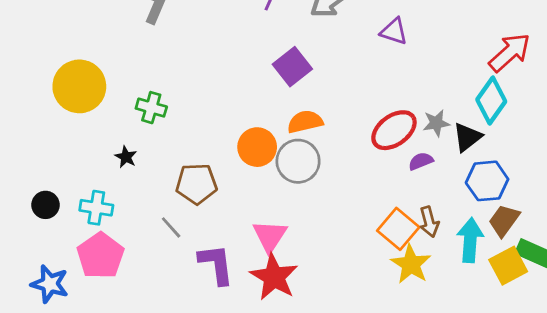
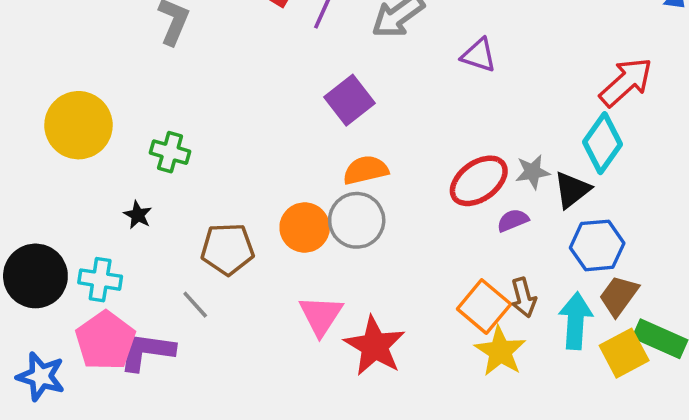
orange circle: (257, 147) -> (305, 227), moved
black circle: (45, 205) -> (35, 276), size x1.8
purple L-shape: (216, 264) -> (147, 351), moved, turned -75
red star: (274, 277) -> (375, 346), moved

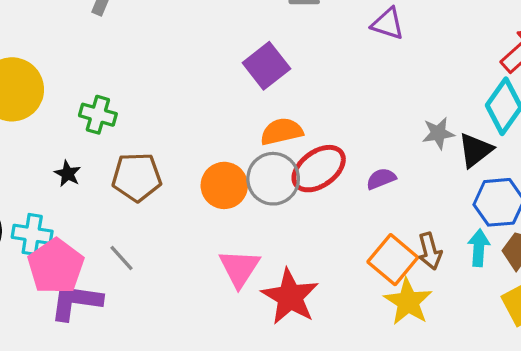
red ellipse: (479, 181) -> (319, 169), moved
purple semicircle: (513, 220) -> (381, 179), moved
brown pentagon: (227, 249) -> (137, 177), moved
cyan arrow: (576, 321) -> (479, 248), moved, size x0.7
pink pentagon: (105, 341) -> (56, 266), moved

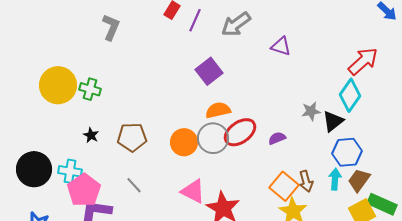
green cross: (98, 115) -> (90, 89), moved
gray line: (121, 258) -> (134, 185), moved
pink triangle: (239, 268) -> (193, 191), turned -36

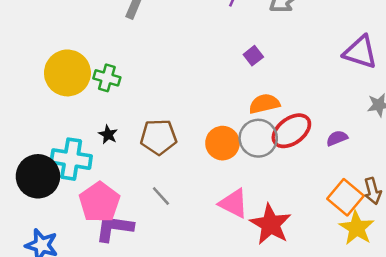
purple triangle: (281, 46) -> (360, 52), moved, size x1.4
purple square: (209, 71) -> (253, 56), size x0.6
cyan cross: (70, 171) -> (71, 159), moved, size x1.4

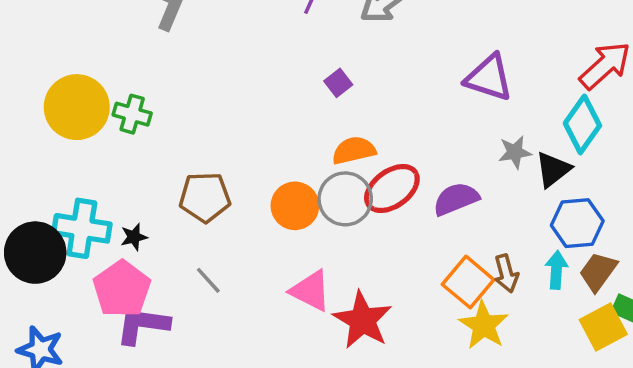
black star: (108, 134) -> (134, 237), moved, turned 30
purple semicircle: (337, 138) -> (456, 199), size x1.5

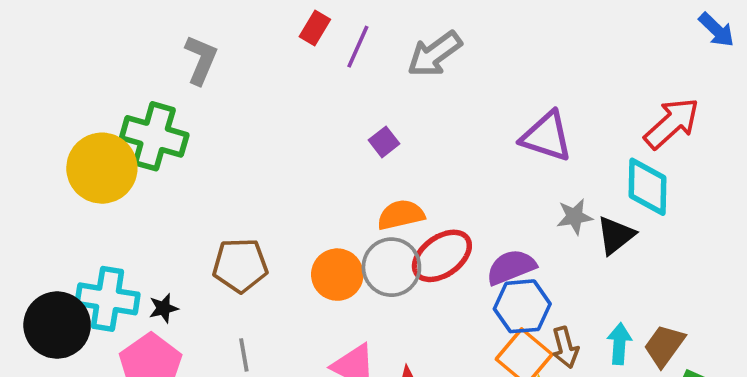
green cross: (132, 114) -> (154, 136), moved, size x1.6
cyan diamond: (582, 124) -> (647, 187), turned -34
blue hexagon: (577, 223) -> (522, 306), moved
gray line: (208, 280) -> (244, 355), turned 32

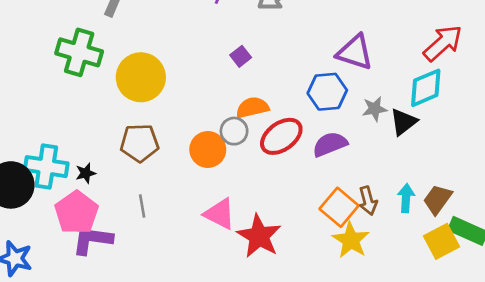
yellow circle: (102, 168) -> (141, 77), moved
cyan diamond: (647, 187) -> (426, 88), turned 66
gray circle: (391, 267) -> (234, 131), moved, size x0.7
blue hexagon: (522, 306) -> (327, 92), moved

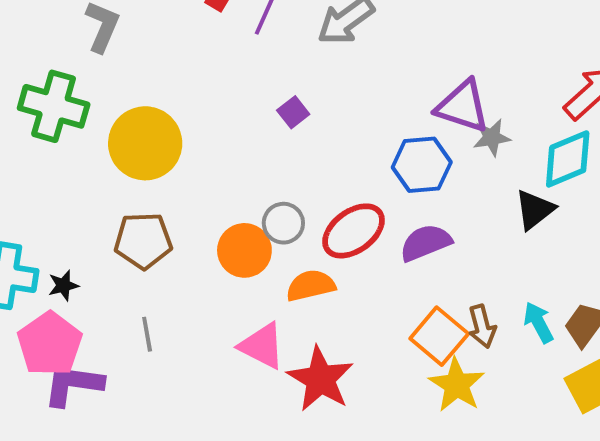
orange semicircle: (252, 107) -> (311, 285), moved
gray star: (375, 109) -> (492, 137), moved
cyan arrow: (406, 198) -> (539, 322), turned -32

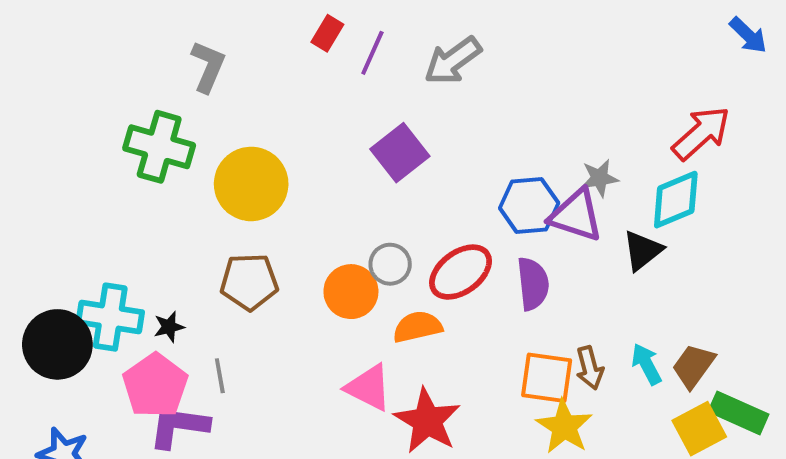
purple triangle: (463, 106) -> (576, 215), moved
purple square: (293, 112) -> (400, 153), size x1.8
purple semicircle: (426, 243) -> (533, 284), turned 106
gray line: (147, 334) -> (220, 376), moved
orange square: (439, 336) -> (547, 378), turned -32

